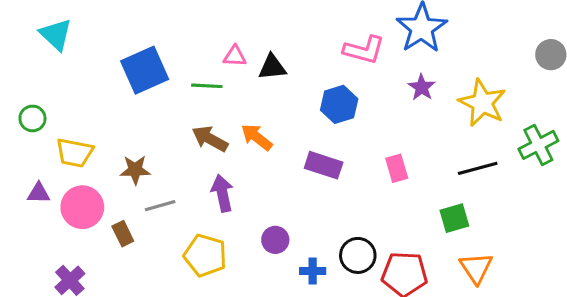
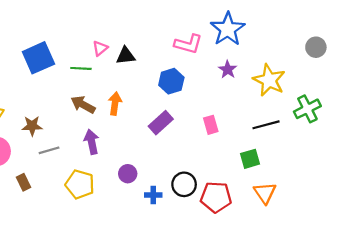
pink triangle: (235, 56) -> (100, 48), turned -42
orange arrow: (257, 137) -> (115, 104), turned 60
purple rectangle: (324, 165) -> (161, 123), turned -60
brown rectangle: (123, 234) -> (24, 182), moved

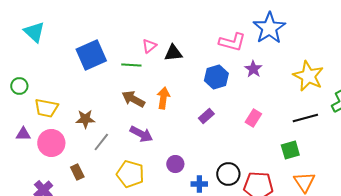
purple star: (228, 70) -> (253, 69), moved
purple rectangle: (161, 123) -> (206, 116), size x0.7
pink rectangle: (211, 125) -> (253, 118), turned 48
purple arrow: (92, 142) -> (141, 134), turned 130
gray line: (49, 150) -> (101, 142), turned -36

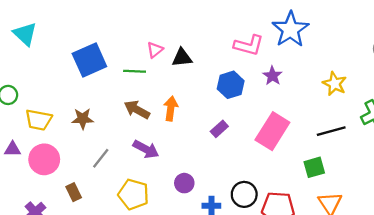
yellow star: (308, 76) -> (335, 84), size x0.7
pink rectangle: (253, 118) -> (272, 131), size x1.8
brown star: (85, 119) -> (83, 119), moved

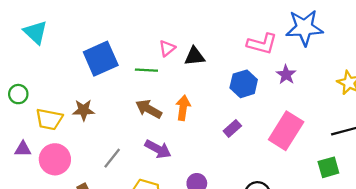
blue star: (291, 29) -> (304, 28), turned 30
brown star: (83, 119) -> (84, 110), moved

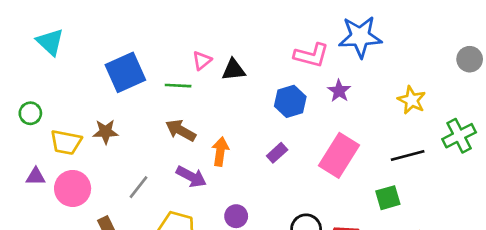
orange arrow: (183, 108) -> (220, 152), moved

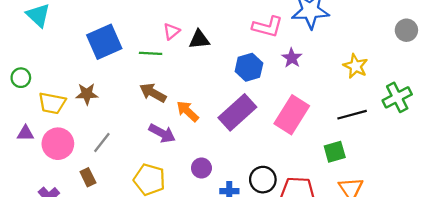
orange arrow: (220, 152) -> (188, 111), turned -55
purple rectangle: (277, 153) -> (237, 112), size x2.0
gray line: (139, 187) -> (102, 143), moved

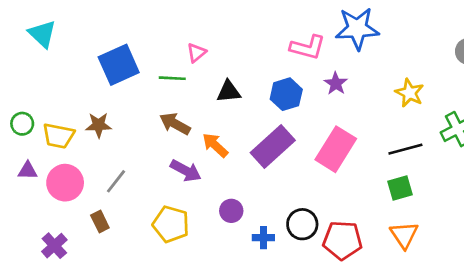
black triangle: (199, 39) -> (229, 92), moved
green circle: (21, 78) -> (22, 124), moved
green square: (335, 152) -> (400, 188), moved

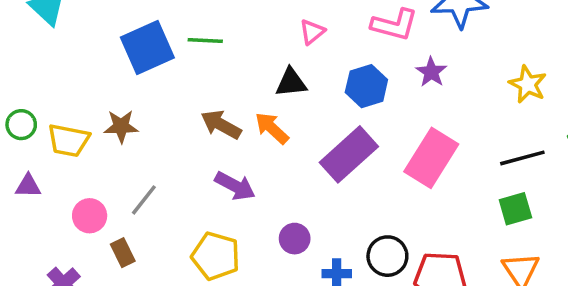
pink triangle: (196, 53) -> (312, 32), moved
green line: (172, 78) -> (205, 40), moved
orange arrow: (215, 145) -> (272, 128), moved
pink circle: (65, 183) -> (90, 216), moved, size x0.7

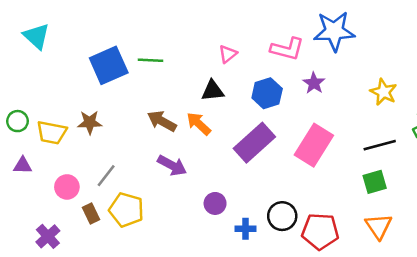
yellow pentagon: (216, 256) -> (126, 210), moved

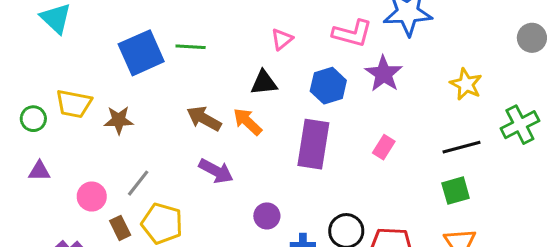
purple star: (314, 83) -> (384, 74), size x1.4
yellow trapezoid: (52, 133) -> (74, 104), moved
purple rectangle: (254, 143) -> (313, 144), turned -39
pink rectangle: (314, 145) -> (384, 147), size x0.5

